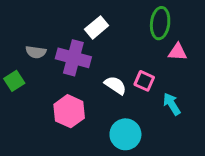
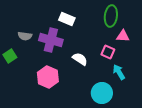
white rectangle: (97, 27) -> (67, 19), turned 63
pink square: (144, 81) -> (108, 52), moved
cyan circle: (125, 134) -> (102, 93), moved

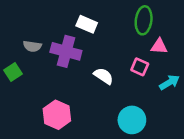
cyan arrow: (119, 72) -> (169, 82), moved, turned 91
pink hexagon: (48, 77) -> (57, 115), moved

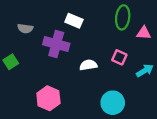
gray semicircle: (32, 46) -> (25, 28), moved
pink triangle: (159, 46) -> (144, 33), moved
white semicircle: (103, 76) -> (88, 65), turned -42

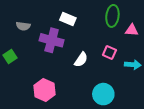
white semicircle: (88, 65) -> (81, 60), turned 133
cyan arrow: (145, 71) -> (133, 65), turned 35

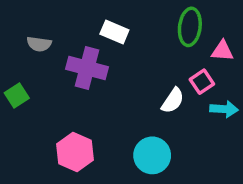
pink square: (109, 52) -> (202, 82), moved, turned 32
white semicircle: (81, 60) -> (173, 101), moved
cyan circle: (103, 94) -> (152, 155), moved

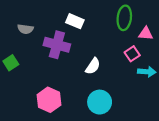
white semicircle: (173, 101) -> (93, 66), moved

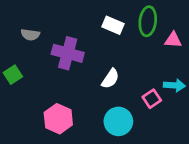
white rectangle: (75, 21) -> (113, 25), moved
pink square: (132, 54) -> (152, 99), moved

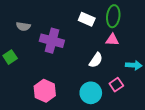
pink triangle: (173, 40) -> (112, 40), moved
white semicircle: (110, 79) -> (96, 60), moved
pink square: (152, 99) -> (116, 85), moved

